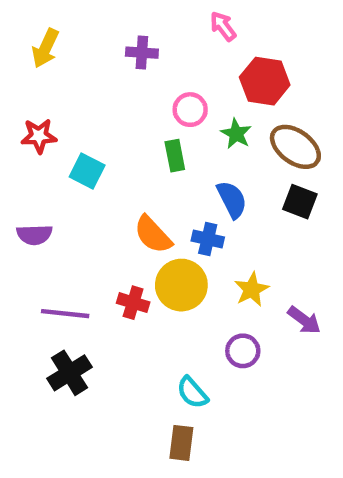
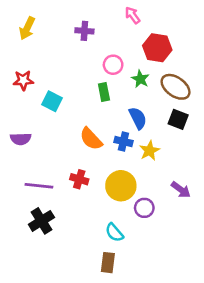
yellow circle: (181, 285) -> (121, 186), moved
yellow star: (252, 289) -> (150, 151), moved

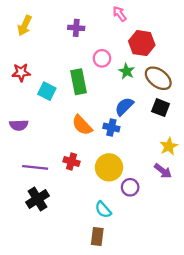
green rectangle: (104, 92) -> (79, 82), moved, size x1.5
blue semicircle: (138, 118) -> (124, 106), turned -108
yellow star: (150, 151) -> (169, 146), moved

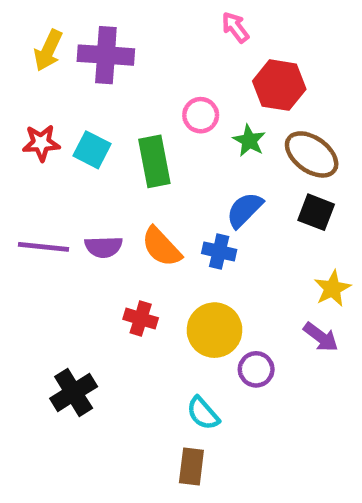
purple cross: (76, 28) -> (106, 55), moved, size x1.6
cyan square: (47, 91) -> (92, 150), moved
purple semicircle: (19, 125) -> (104, 247), moved
purple line: (35, 167) -> (43, 247), moved

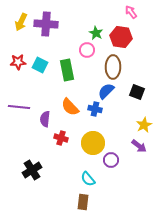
pink arrow: (235, 27) -> (131, 12), moved
green star: (249, 141) -> (96, 33), moved
brown ellipse: (312, 154) -> (113, 67), moved, turned 55
purple semicircle: (104, 247) -> (45, 119), moved, turned 98

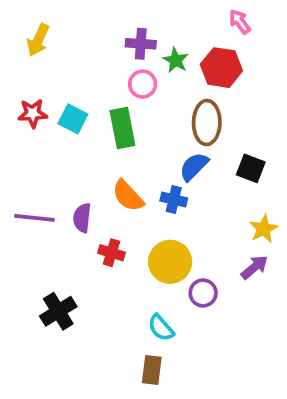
purple cross: (46, 24) -> (141, 44), moved, size x0.7
pink circle: (87, 50) -> (143, 84), moved
purple line: (19, 107) -> (34, 218), moved
purple arrow: (139, 146) -> (254, 267), turned -77

